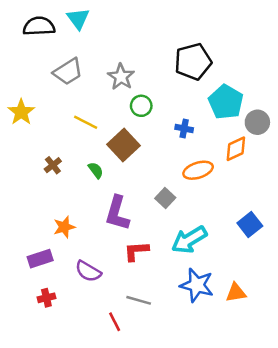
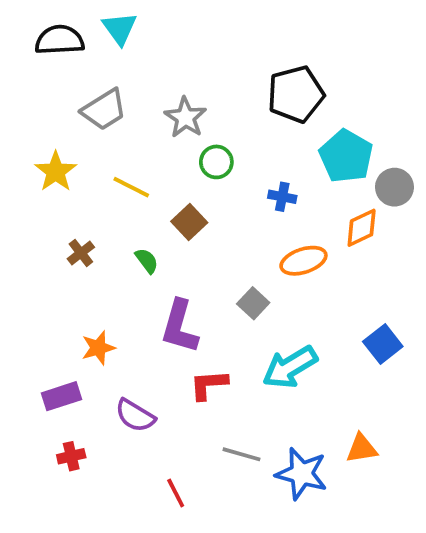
yellow star: (21, 112) -> (56, 172), moved
brown square: (124, 145) -> (189, 222), size x0.7
blue star: (197, 285) -> (302, 474), moved
gray line: (139, 300) -> (242, 454), moved

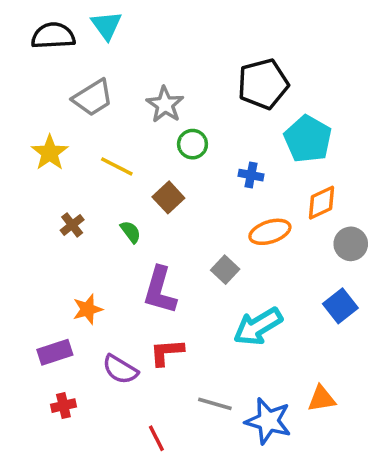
gray circle: (394, 187) -> (351, 244), moved
red L-shape: (209, 385) -> (167, 352), moved

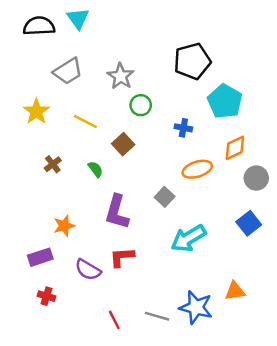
gray line: (215, 404) -> (157, 316), moved
red cross: (63, 406) -> (46, 296), turned 30

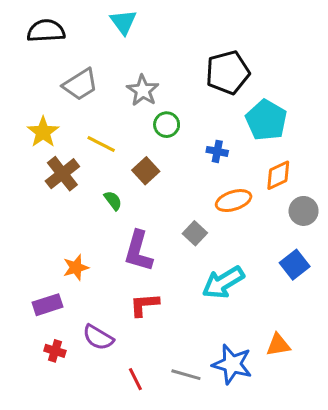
cyan triangle: (78, 18) -> (123, 22), moved
brown cross: (53, 164) -> (62, 174), moved, size x1.6
purple semicircle: (88, 270) -> (98, 337), moved

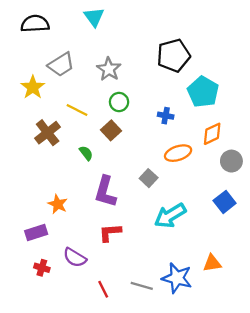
green circle: (167, 125) -> (119, 102), moved
yellow star: (43, 132) -> (33, 87), moved
orange star: (76, 268) -> (58, 204), turned -30

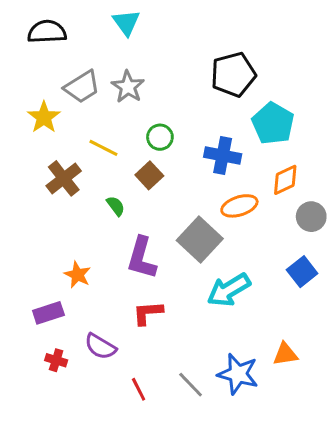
gray star: (109, 69) -> (128, 87), moved
blue cross: (166, 116) -> (223, 155), size x1.6
gray square: (149, 178) -> (200, 240), size x1.8
gray line: (142, 286) -> (191, 385), turned 30

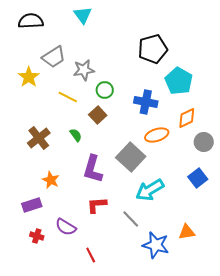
gray star: (128, 87) -> (84, 70), moved, turned 30
brown cross: (64, 178) -> (39, 138), moved
gray line: (191, 385) -> (131, 219), moved

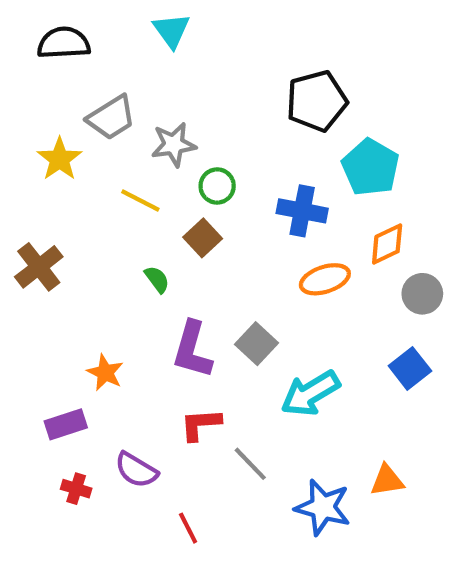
brown cross: (39, 138) -> (39, 267), moved
gray square: (131, 157) -> (256, 344), moved, size x0.7
gray line: (131, 219) -> (250, 464), moved

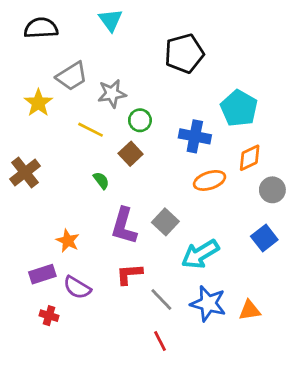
black pentagon: (317, 101) -> (184, 53), moved
purple semicircle: (136, 470) -> (77, 287), moved
blue star: (323, 507) -> (208, 304), moved
red line: (188, 528) -> (160, 341), moved

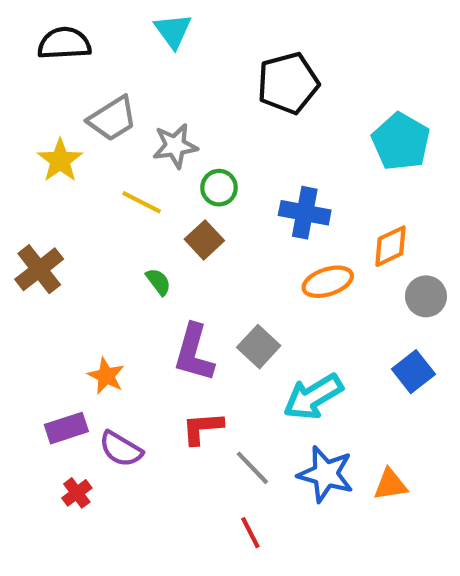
cyan pentagon: (239, 108) -> (401, 142), moved
red cross: (49, 316) -> (77, 493), turned 36

